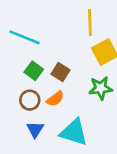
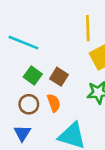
orange semicircle: (55, 99) -> (54, 103), turned -72
blue triangle: (35, 130) -> (22, 133), moved

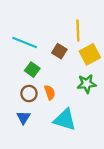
brown square: (59, 77) -> (59, 51), moved

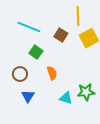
green star: (87, 84) -> (86, 92), moved
brown circle: (29, 94) -> (20, 74), moved
cyan triangle: (65, 120) -> (66, 98), size x0.6

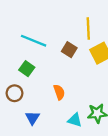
green square: (36, 52) -> (27, 69), moved
brown circle: (20, 74) -> (15, 93), moved

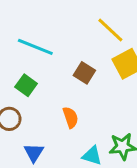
yellow line: (88, 28) -> (110, 30), turned -45
brown square: (69, 50) -> (84, 73), moved

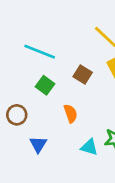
green square: (26, 85) -> (45, 85), moved

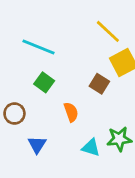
brown square: (83, 75) -> (99, 84), moved

